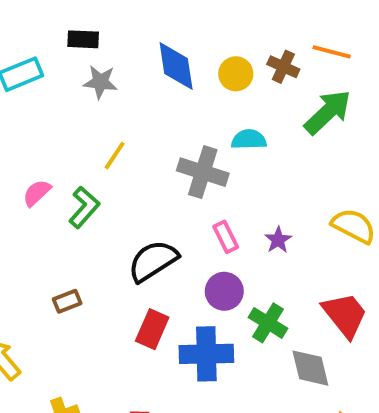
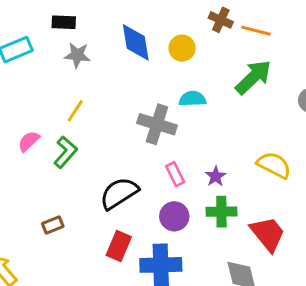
brown cross: (283, 67) -> (221, 20), moved
yellow line: (115, 156) -> (75, 111), moved
green cross: (268, 323) -> (221, 212), moved, turned -32

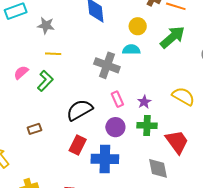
yellow circle: (182, 48) -> (138, 26), moved
gray star: (77, 55) -> (46, 25), moved
yellow line: (75, 111) -> (53, 54), turned 56

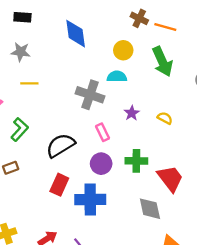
green arrow: (173, 37) -> (162, 62), turned 108
green L-shape: (45, 81) -> (20, 129), moved
yellow semicircle: (183, 96) -> (165, 118), moved, size x0.6
purple star: (144, 102) -> (132, 113), moved

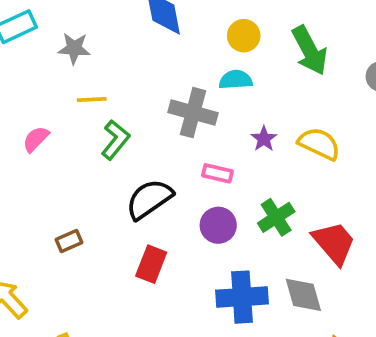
yellow semicircle: (165, 118) -> (319, 144), size x1.6
green L-shape: (20, 129) -> (115, 140), moved
pink rectangle: (102, 132) -> (217, 173), turned -48
green cross: (136, 161) -> (276, 217), turned -30
blue cross: (90, 199) -> (242, 297), moved

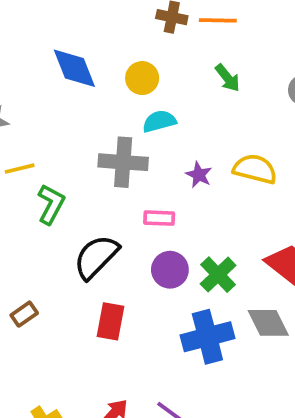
yellow circle: (244, 36) -> (142, 78), moved
green arrow: (310, 50) -> (227, 78), size x0.6
green cross: (276, 217) -> (218, 275), moved

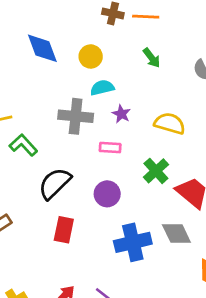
purple star: (199, 175) -> (121, 114), moved
green L-shape: (51, 204) -> (23, 145), turned -72
pink rectangle: (159, 218) -> (110, 148), moved
green cross: (218, 275) -> (156, 171), moved

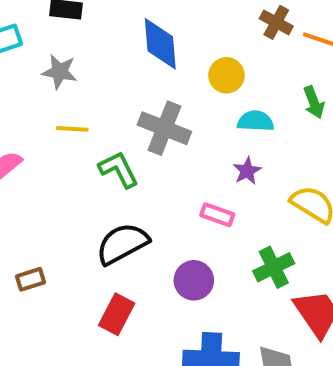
cyan semicircle: (102, 88) -> (256, 121), moved
gray cross: (76, 116) -> (164, 128), moved
green L-shape: (23, 145) -> (119, 169), moved

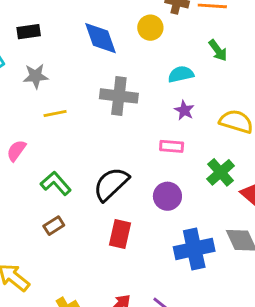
yellow circle: (226, 75) -> (150, 28), moved
green L-shape: (119, 169) -> (56, 183), moved

